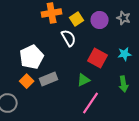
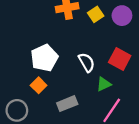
white semicircle: (69, 38) -> (87, 62), moved
gray rectangle: (49, 79) -> (67, 104), moved

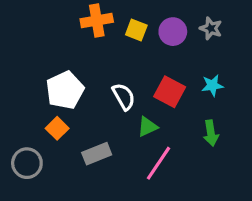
yellow square: (96, 14) -> (136, 30), turned -35

